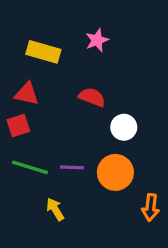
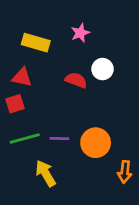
white circle: (124, 127) -> (103, 69), moved
green line: (30, 167) -> (25, 139), turned -32
yellow arrow: (55, 209) -> (46, 173), size x1.4

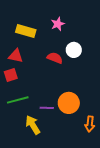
purple line: (59, 139) -> (47, 108), moved

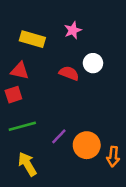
orange circle: (69, 103) -> (87, 145), moved
purple line: (47, 108) -> (59, 136), turned -48
yellow arrow: (33, 125) -> (27, 164), moved

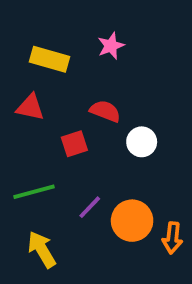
white circle: (93, 63) -> (142, 142), moved
red square: (13, 95) -> (74, 144), moved

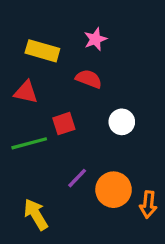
red semicircle: (105, 111) -> (89, 79), moved
green line: (34, 192) -> (29, 143), moved

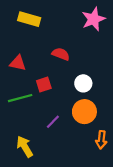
pink star: (95, 39) -> (93, 19), moved, size x1.5
yellow rectangle: (42, 51) -> (29, 19), moved
orange circle: (114, 190) -> (84, 112), moved

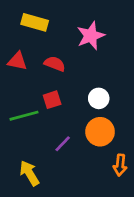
pink star: (93, 19) -> (91, 36), moved
red semicircle: (61, 54) -> (55, 64), moved
red triangle: (18, 63) -> (17, 61), moved

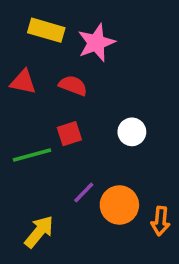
pink star: (91, 36) -> (96, 43), moved
orange circle: (100, 132) -> (119, 205), moved
yellow arrow: (29, 173) -> (39, 232), turned 70

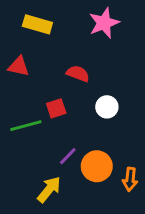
pink star: (96, 43) -> (104, 23), moved
red semicircle: (73, 85) -> (78, 74), moved
yellow arrow: (39, 232) -> (49, 189), moved

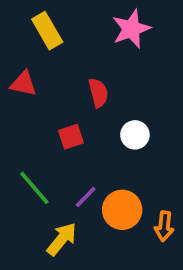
yellow rectangle: (37, 24) -> (47, 31), turned 44
red semicircle: (78, 74) -> (98, 93), turned 55
green line: (26, 126) -> (34, 188), moved, turned 64

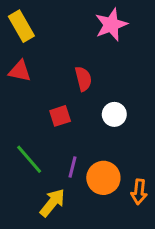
yellow rectangle: (47, 31) -> (21, 26), moved
purple line: (86, 197) -> (72, 167), turned -30

